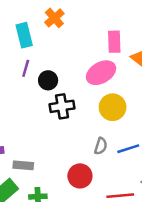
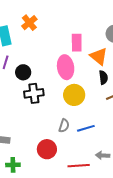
pink ellipse: (101, 73) -> (66, 67), turned -70

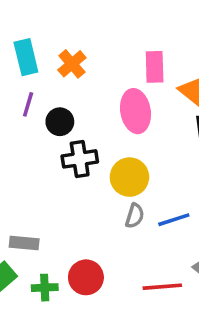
orange cross: (29, 23) -> (72, 64), moved
yellow circle: (74, 95) -> (129, 177), moved
red circle: (47, 149) -> (86, 277), moved

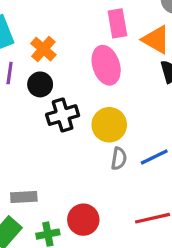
orange cross: (72, 64) -> (43, 49), moved

